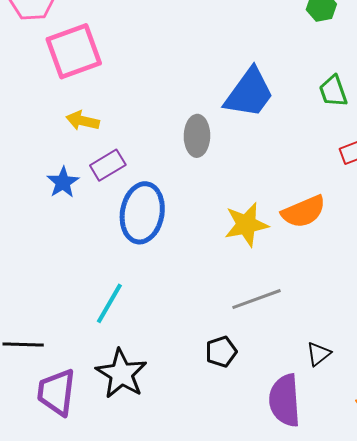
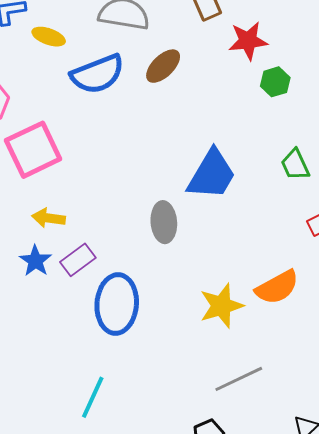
blue star: (63, 182) -> (35, 261), moved

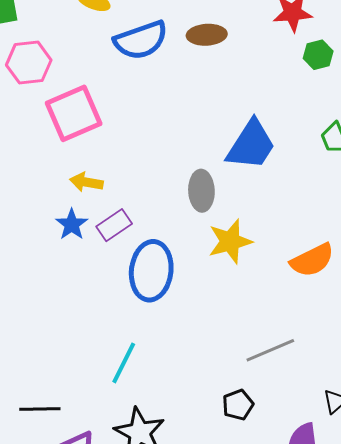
brown ellipse: (163, 66) -> (207, 35), turned 39
yellow star: (221, 306) -> (230, 241), moved

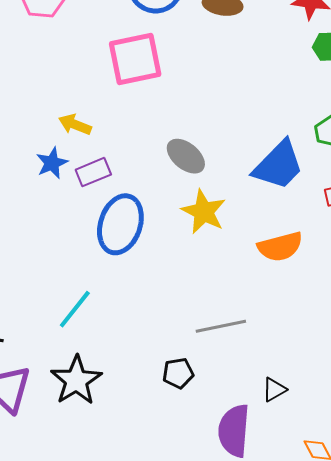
pink square: (74, 113) -> (135, 59), moved
blue trapezoid: (251, 145) -> (278, 165), moved
gray ellipse: (201, 191) -> (186, 156), turned -60
yellow star: (230, 241) -> (204, 212), turned 30

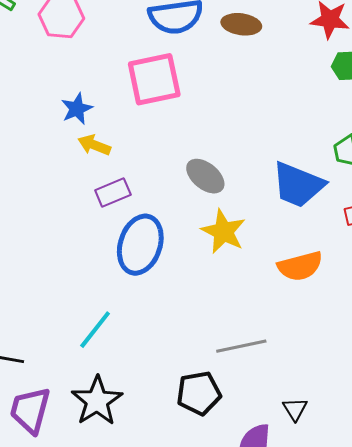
blue star: (52, 163) -> (77, 109), moved
blue trapezoid: (278, 165) -> (298, 185), turned 68
black pentagon: (178, 373) -> (199, 393), size x1.4
black triangle: (274, 390) -> (295, 409), turned -32

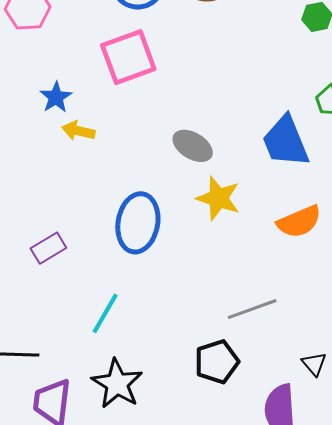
blue trapezoid: (298, 185) -> (286, 141), turned 54
purple rectangle: (113, 193) -> (48, 248), moved

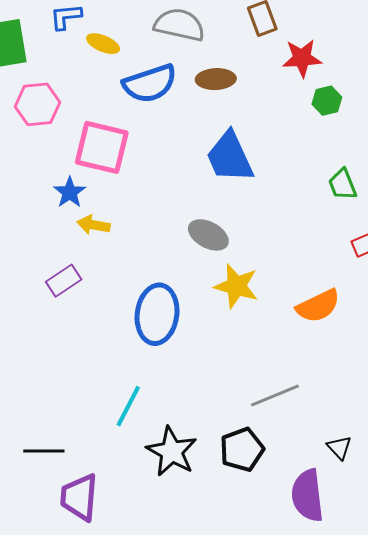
pink square: (128, 57) -> (102, 147), moved, turned 36
blue trapezoid: (286, 141) -> (230, 157), moved
purple rectangle: (48, 248) -> (64, 281), moved
black star: (117, 384) -> (172, 451), moved

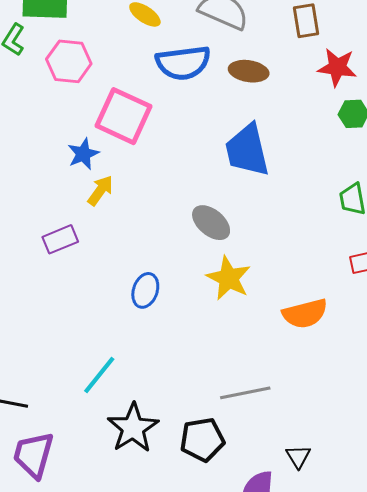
yellow arrow: (93, 225) -> (100, 190), turned 104
blue ellipse: (157, 314) -> (145, 290), size x0.6

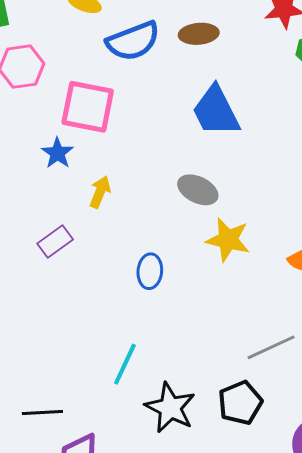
yellow arrow: (100, 190) -> (100, 192), moved

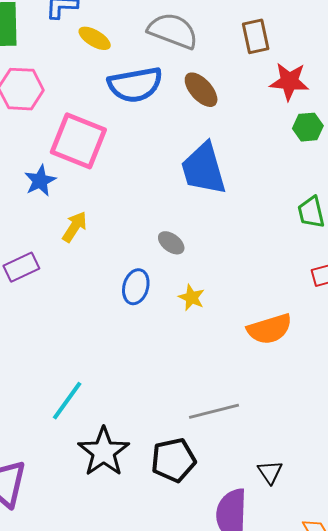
brown ellipse: (199, 34) -> (201, 90), turned 42
gray ellipse: (198, 190) -> (171, 243), size x0.7
yellow star: (228, 240) -> (191, 297), size x0.6
blue ellipse: (150, 271) -> (136, 287), moved

